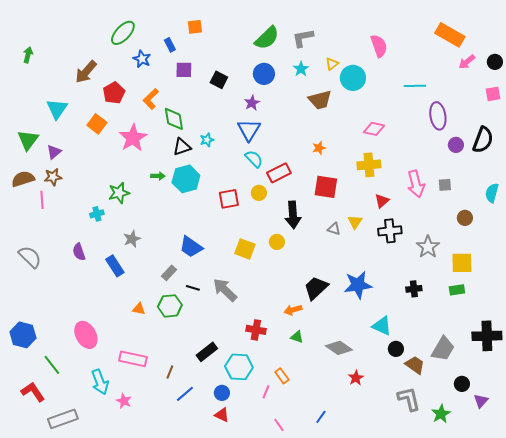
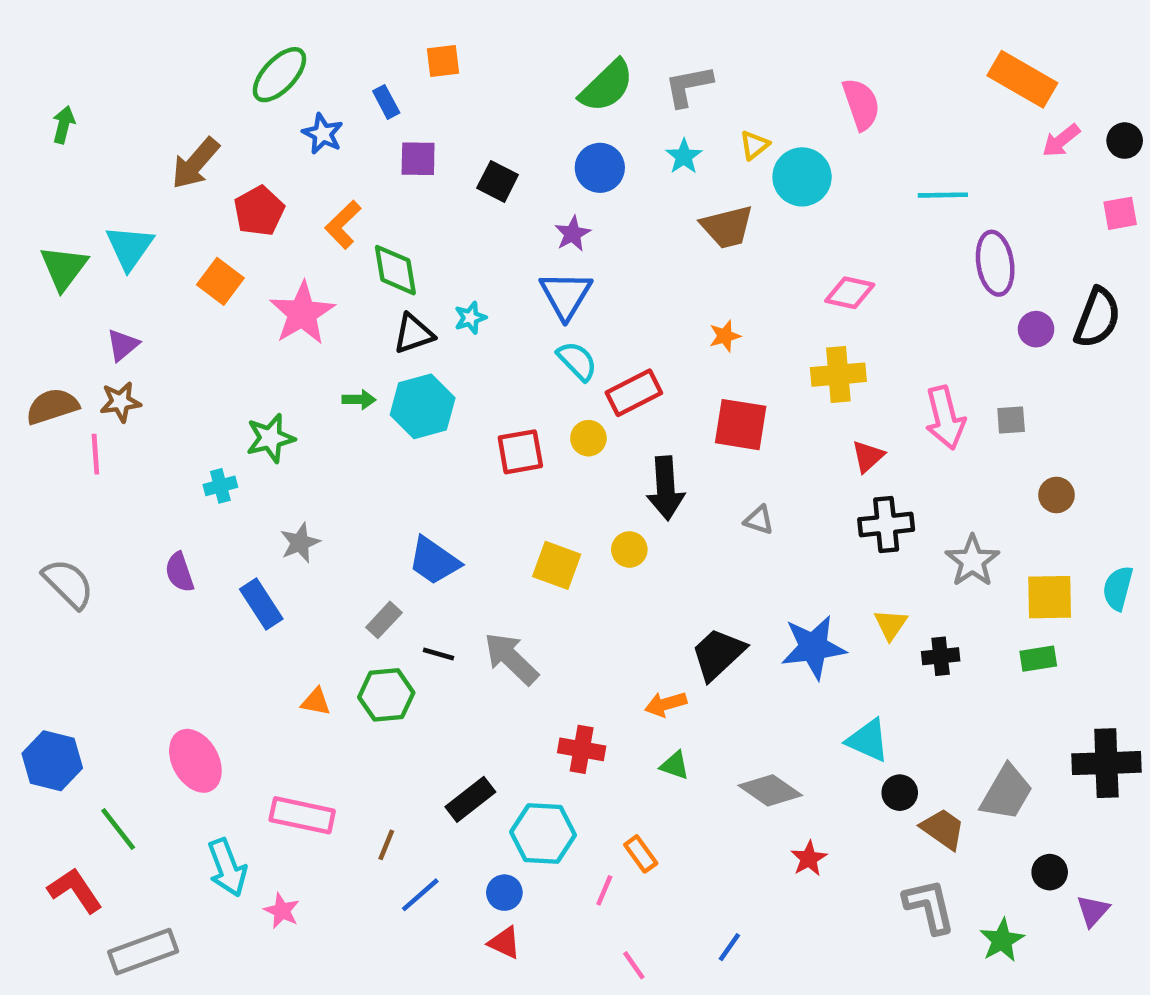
green triangle: (28, 140) -> (64, 268), moved
cyan semicircle: (492, 193) -> (1118, 588), moved
yellow triangle: (355, 222) -> (891, 624), moved

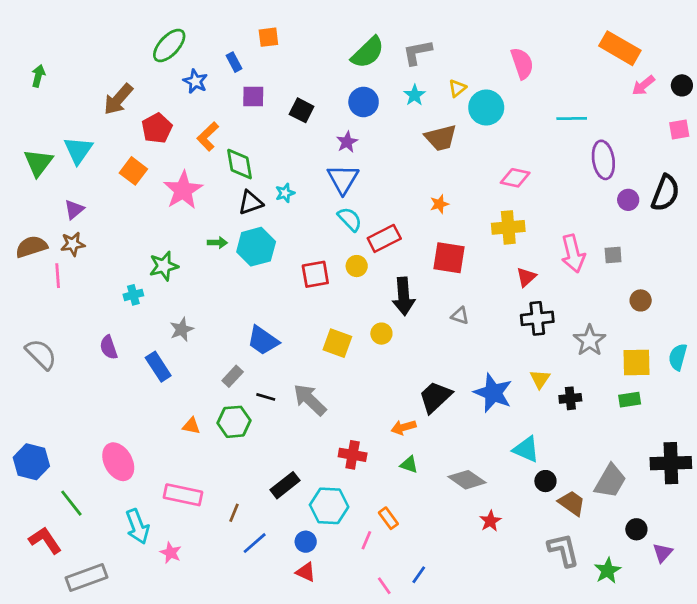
blue star: (813, 647) -> (493, 393), turned 30
blue line: (729, 947) -> (419, 575), moved

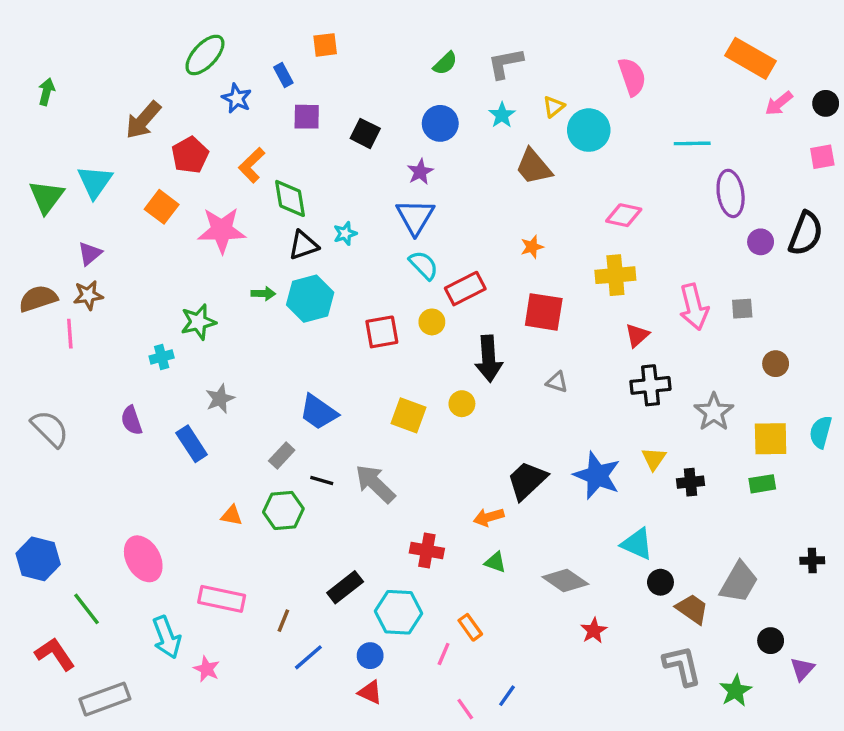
green semicircle: (368, 52) -> (445, 63), size x0.6
brown trapezoid: (441, 138) -> (534, 167), turned 64
pink star: (183, 190) -> (222, 230), turned 30
black cross: (671, 463) -> (812, 561), size x0.5

